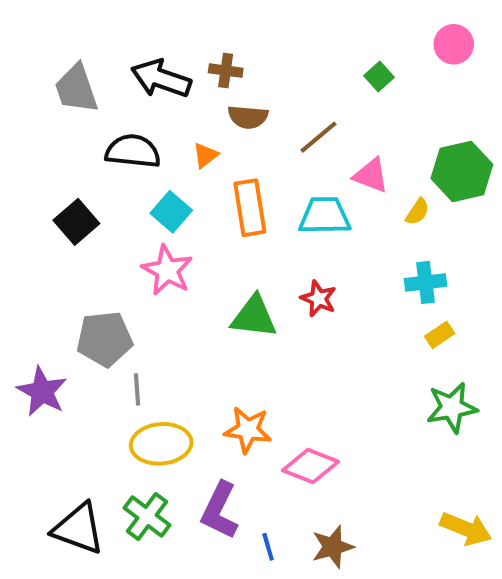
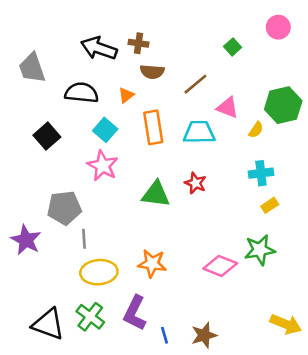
gray trapezoid: (76, 89) -> (32, 68), moved
green star: (452, 408) -> (260, 250), moved
pink diamond: (310, 466) -> (220, 266), moved

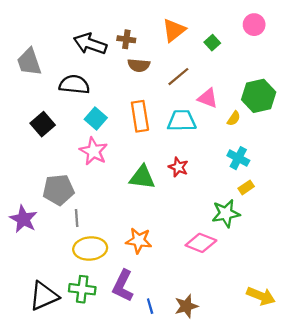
orange triangle: (126, 95) -> (174, 30), moved, size x1.6
cyan cross: (261, 173) -> (238, 158), turned 35
green star: (260, 250) -> (226, 213), moved
green cross: (90, 317) -> (82, 289), turned -30
black triangle: (48, 324) -> (44, 296), turned -44

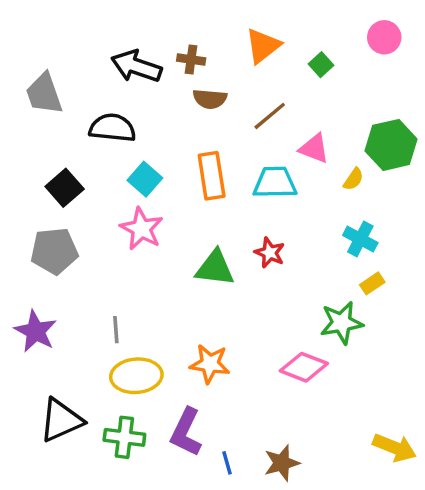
gray pentagon: (58, 190) -> (54, 251), moved
black triangle: (44, 296) -> (61, 420), moved

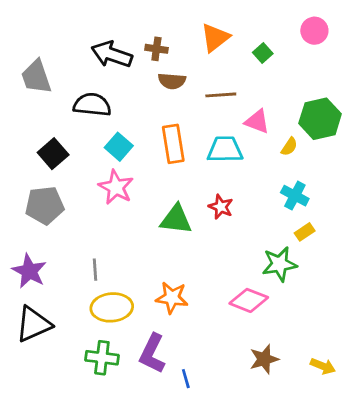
brown line: (270, 116) -> (221, 95), turned 36
black triangle: (61, 420) -> (33, 324), moved
yellow arrow: (394, 448) -> (323, 366), size x0.7
brown star: (282, 463) -> (264, 359), moved

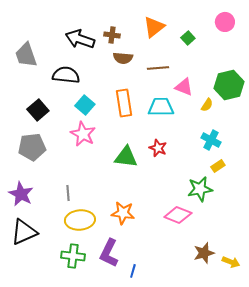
brown star: (264, 359) -> (204, 253), moved
blue line: (186, 379) -> (133, 271), turned 32

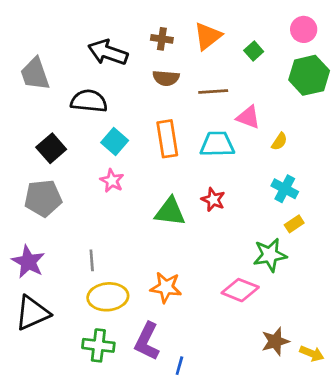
brown cross: (112, 35) -> (162, 39), moved
green hexagon: (229, 85) -> (309, 75), moved
pink star: (83, 134) -> (112, 181), size x0.7

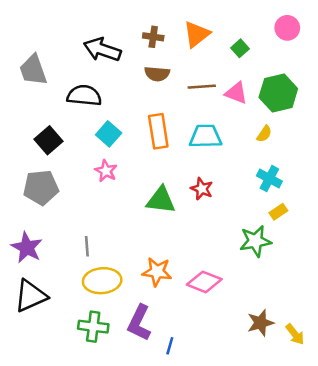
green hexagon: (309, 75) -> (278, 93), moved
pink triangle: (248, 117) -> (236, 93), moved
pink diamond: (240, 290) -> (204, 282), moved
yellow arrow: (312, 353) -> (295, 334), turned 30

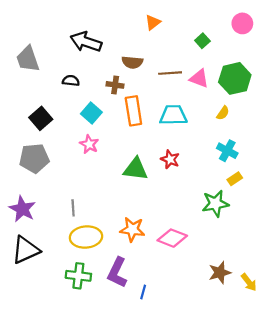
orange triangle: (197, 34) -> (153, 22), moved, size x0.7
brown cross: (153, 37) -> (115, 85), moved
black semicircle: (84, 96) -> (71, 81), size x0.6

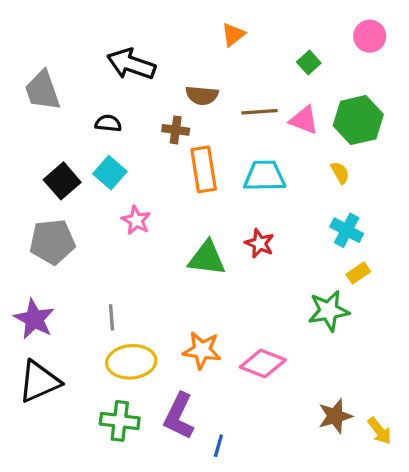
cyan square: (91, 113) -> (110, 173), moved
yellow semicircle: (223, 113) -> (340, 173), turned -64

